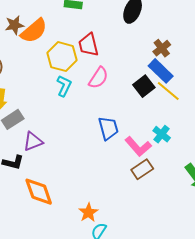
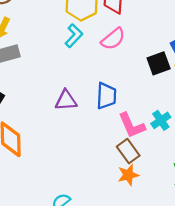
purple triangle: (33, 141) -> (66, 100), moved
brown rectangle: (142, 169) -> (128, 151), turned 70
orange star: (88, 213) -> (128, 175), moved

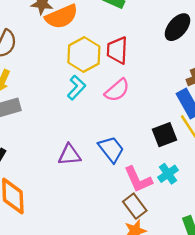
black square: (159, 63) -> (165, 135), moved
blue trapezoid: (106, 96) -> (111, 149), turned -40

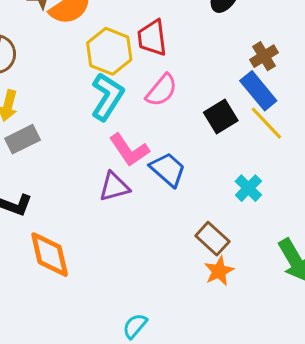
cyan L-shape: (76, 88) -> (107, 97), size x1.4
black square: (165, 135) -> (221, 116), moved
pink L-shape: (138, 179) -> (129, 150), moved

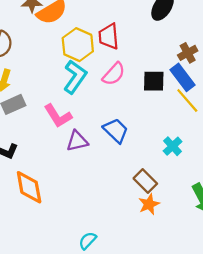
black square: (221, 116) -> (154, 81), moved, turned 30
pink L-shape: (129, 150) -> (58, 116), moved

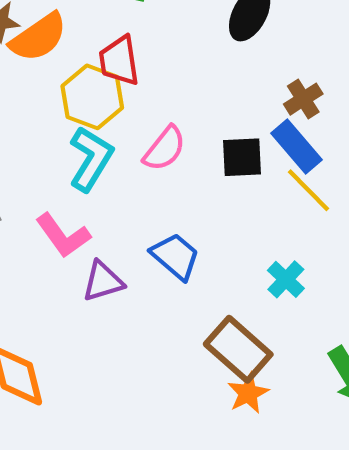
red trapezoid: (109, 36) -> (119, 61), moved
brown rectangle: (145, 181) -> (238, 349), size x1.4

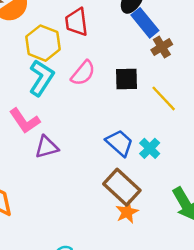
red trapezoid: (119, 61) -> (76, 22), moved
blue rectangle: (296, 146) -> (145, 23), moved
blue trapezoid: (175, 256) -> (119, 143), moved

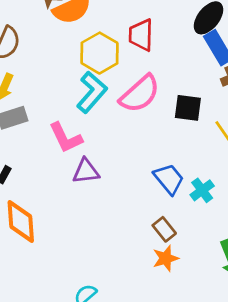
pink semicircle: (83, 73) -> (140, 94), size x1.4
brown rectangle: (122, 187) -> (164, 229), size x0.6

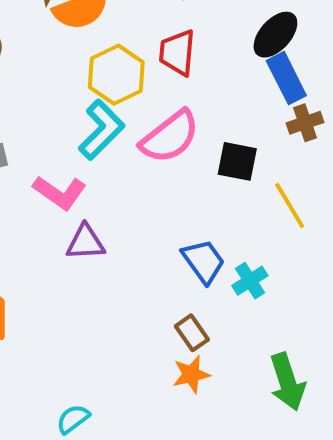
pink L-shape: (66, 138) -> (60, 193), turned -33

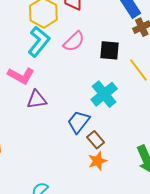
pink semicircle: (170, 137) -> (74, 41), size x0.7
blue trapezoid: (203, 261) -> (79, 122), moved, turned -100
cyan cross: (250, 281) -> (104, 94), moved, size x1.5

